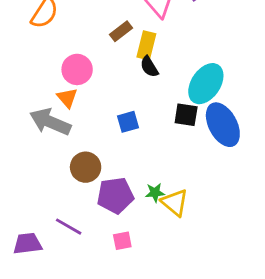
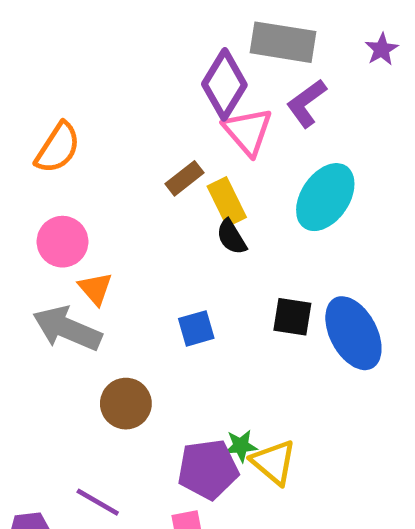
yellow rectangle: (146, 45) -> (227, 202), turned -40
pink circle: (77, 69) -> (62, 242), moved
cyan ellipse: (206, 84) -> (325, 197), moved
purple pentagon: (115, 195) -> (208, 469), moved

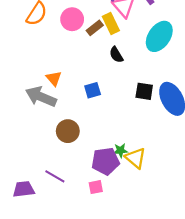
yellow rectangle: (227, 202) -> (111, 24), moved
pink circle: (62, 242) -> (72, 19), moved
blue square: (196, 328) -> (93, 90), moved

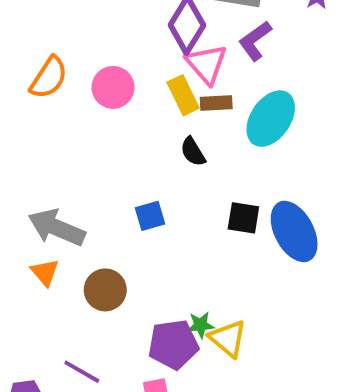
brown rectangle: (95, 28) -> (216, 103), moved, turned 35
orange triangle: (54, 78) -> (45, 272), moved

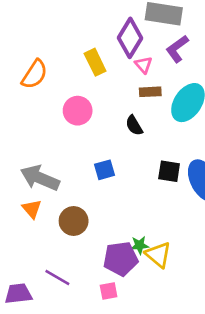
pink triangle: (206, 64) -> (144, 65), size x0.6
pink circle: (113, 87) -> (78, 111), moved
yellow rectangle: (183, 95) -> (95, 62), moved

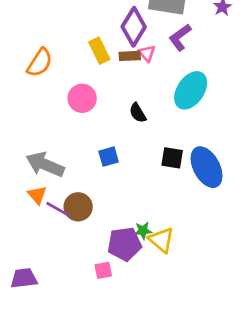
brown rectangle: (150, 92) -> (130, 56), moved
purple line: (57, 278) -> (58, 209), moved
pink square: (109, 291) -> (103, 270), moved

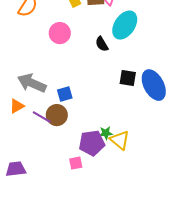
cyan ellipse: (191, 90) -> (125, 25), moved
blue square: (109, 157) -> (65, 94), moved
orange triangle: (37, 195) -> (17, 106), moved, turned 42

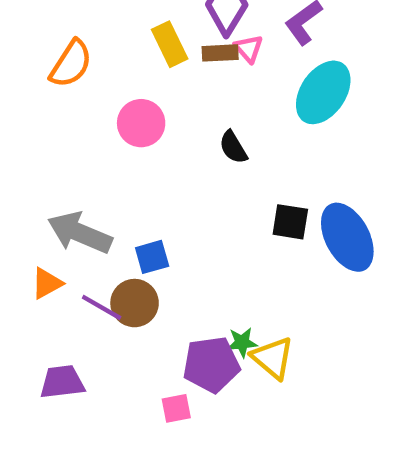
cyan ellipse: (125, 25) -> (323, 92), moved
purple trapezoid: (16, 169) -> (62, 382), moved

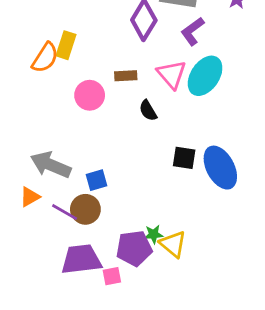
yellow rectangle: (170, 44) -> (66, 45), moved, turned 44
pink triangle: (249, 49) -> (172, 74), moved, size x1.6
brown rectangle: (220, 53) -> (126, 76), moved
purple trapezoid: (62, 382) -> (81, 259), moved, size x1.4

